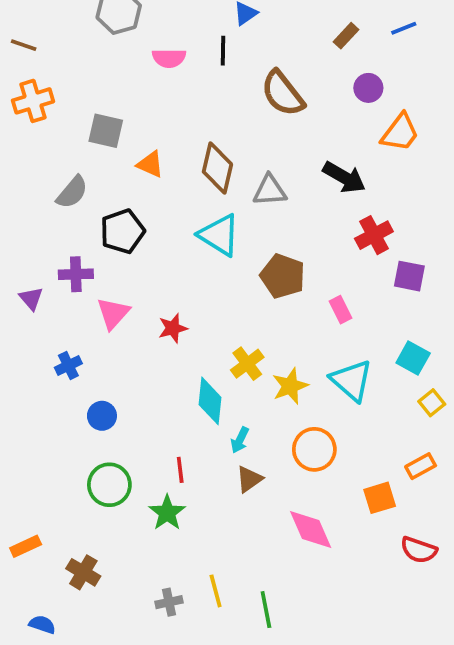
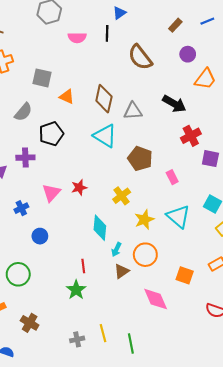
pink triangle: (113, 313) -> (51, 193), moved
yellow cross: (247, 364) -> (122, 196), moved
orange circle: (314, 449) -> (145, 255), moved
green circle: (109, 485) -> (18, 274), moved
orange square: (380, 498) -> (185, 275), moved, turned 36

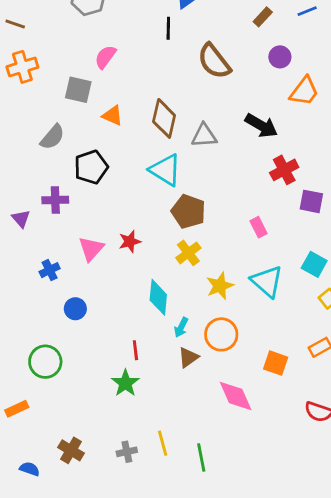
pink semicircle: (77, 38) -> (105, 57), moved, turned 126
brown pentagon: (140, 159) -> (188, 211), moved
brown cross: (30, 323) -> (71, 450), moved

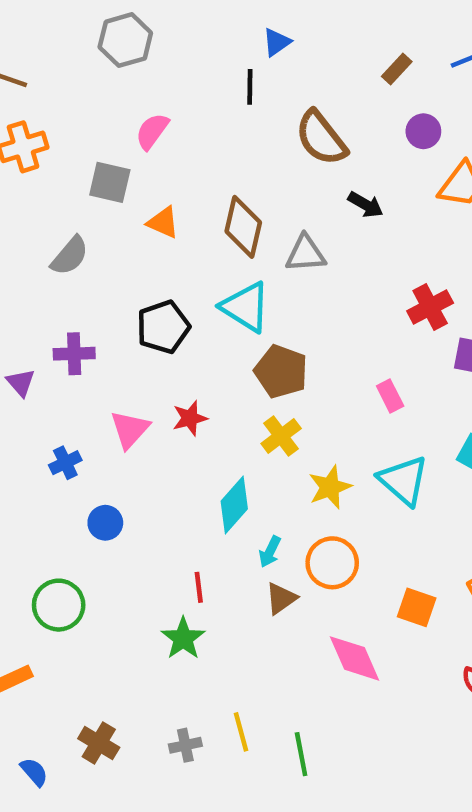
black arrow: (261, 126) -> (366, 205), moved, size x0.7
black pentagon: (91, 167) -> (163, 327), moved
cyan diamond: (158, 297) -> (234, 505), turned 36
blue semicircle: (30, 469) -> (34, 772), turned 30

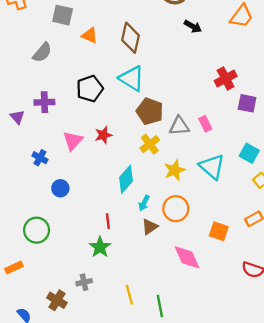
gray triangle: (306, 254) -> (179, 126), moved
blue cross: (65, 463) -> (40, 158), turned -35
gray cross: (185, 745) -> (84, 282), moved

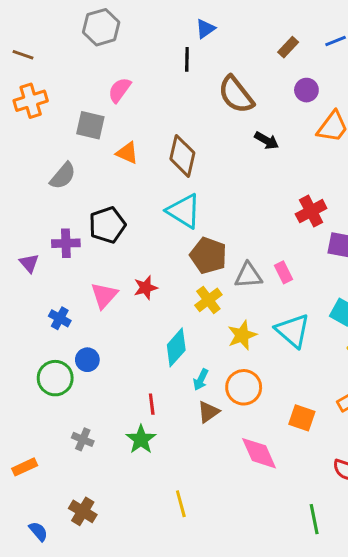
black pentagon: (90, 89) -> (107, 225), moved
green circle: (37, 230) -> (55, 378), moved
gray cross: (84, 282) -> (83, 439), moved, turned 35
green line: (160, 306) -> (314, 519), moved

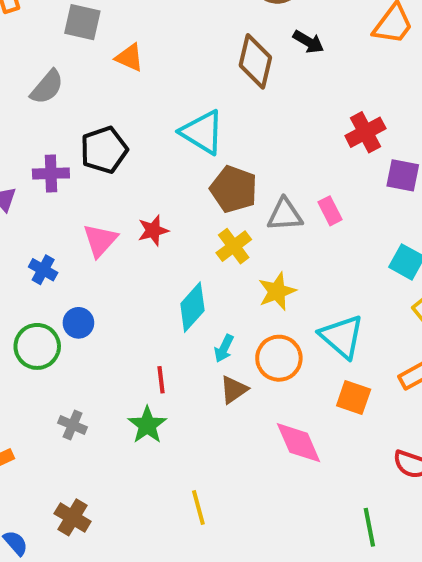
brown diamond: (182, 156) -> (255, 61), moved
cyan triangle: (293, 331) -> (342, 337), moved

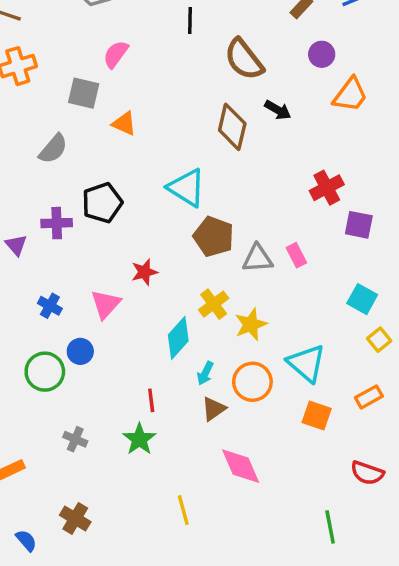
pink triangle: (100, 240) -> (106, 304), moved
yellow cross: (234, 246) -> (214, 304), moved
pink diamond: (299, 443) -> (241, 466), moved

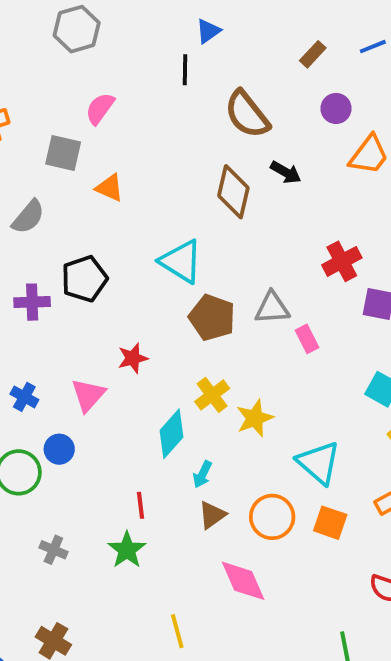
gray triangle: (258, 259) -> (272, 308), moved
orange circle: (252, 382) -> (272, 517), moved

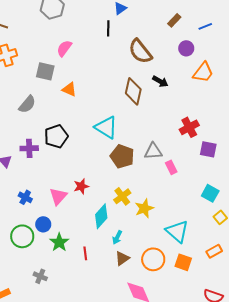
blue line: (373, 47) -> (205, 26), moved
red star: (133, 358) -> (81, 186), moved
green star: (127, 550) -> (59, 242), moved

